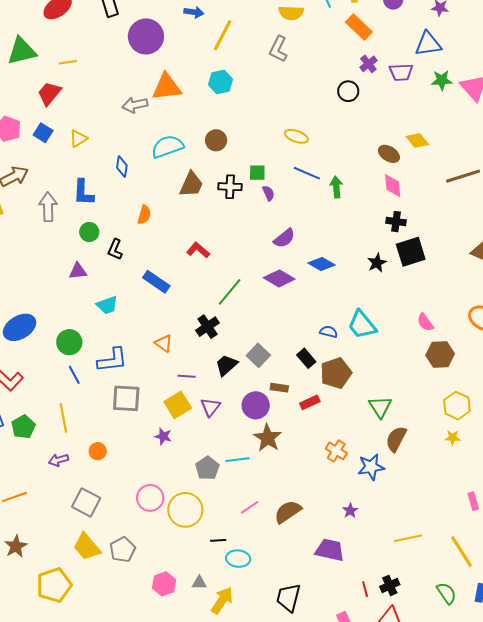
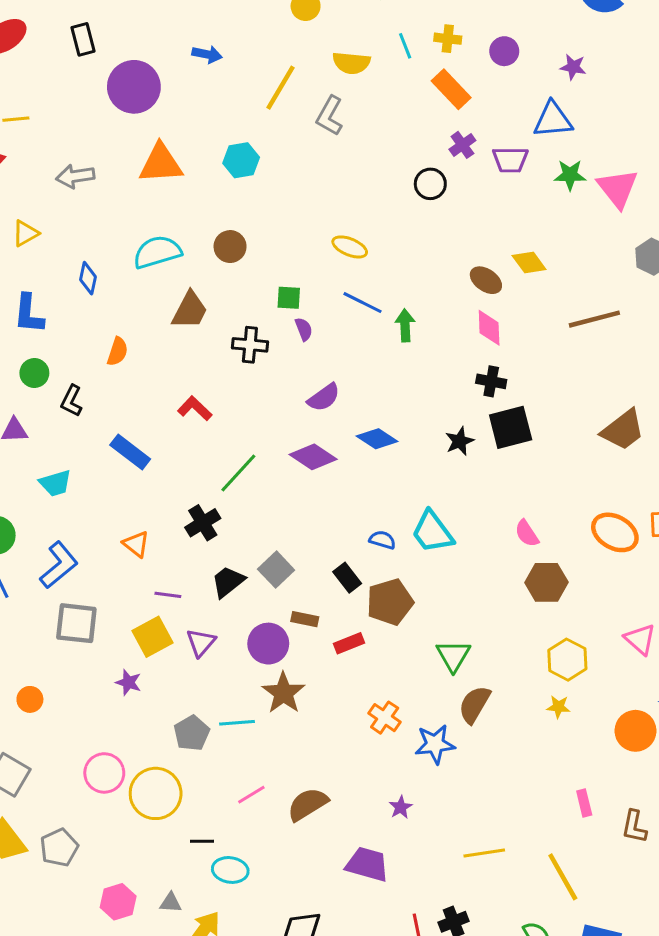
yellow line: (223, 35) -> (281, 88), moved
gray arrow: (135, 105) -> (75, 176), moved
black cross: (230, 187) -> (250, 345), moved
blue L-shape: (112, 360) -> (59, 565), turned -36

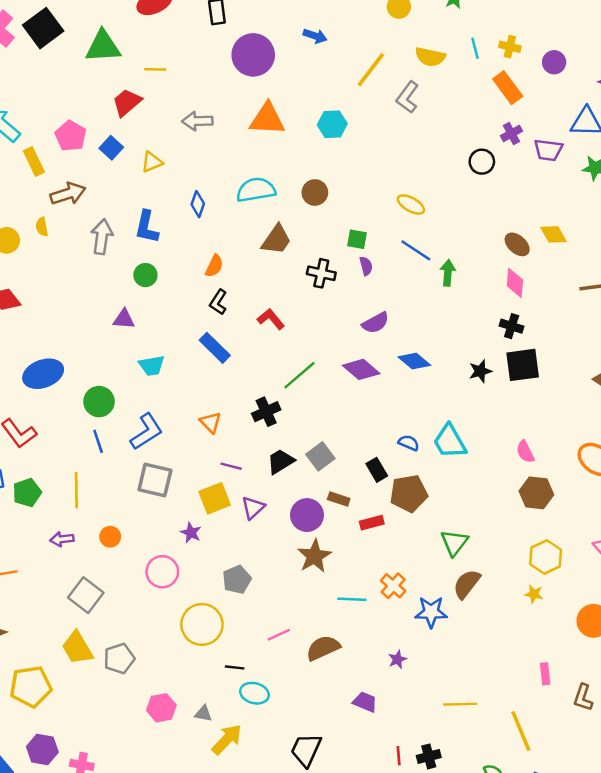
black L-shape: (71, 401) -> (218, 302), moved
cyan line: (237, 723) -> (352, 599), moved
pink circle: (104, 773) -> (162, 572), moved
purple trapezoid: (367, 864) -> (365, 702), size x0.7

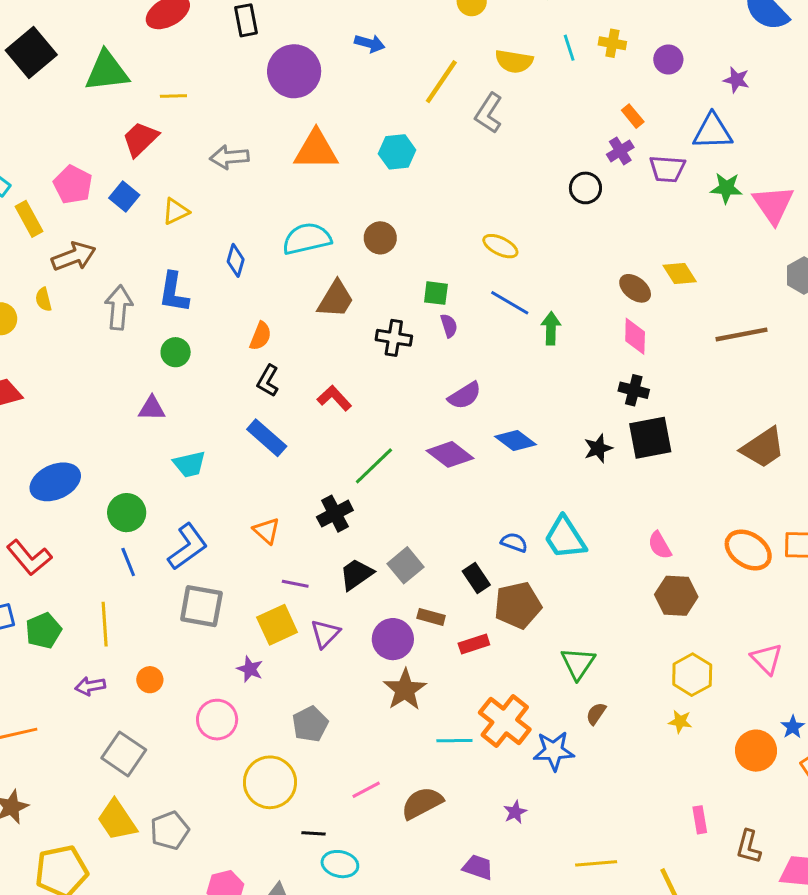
orange rectangle: (508, 88) -> (633, 116), moved, size x0.6
brown semicircle: (467, 584) -> (596, 714), size x0.6
orange cross: (393, 586) -> (505, 721), size x1.6

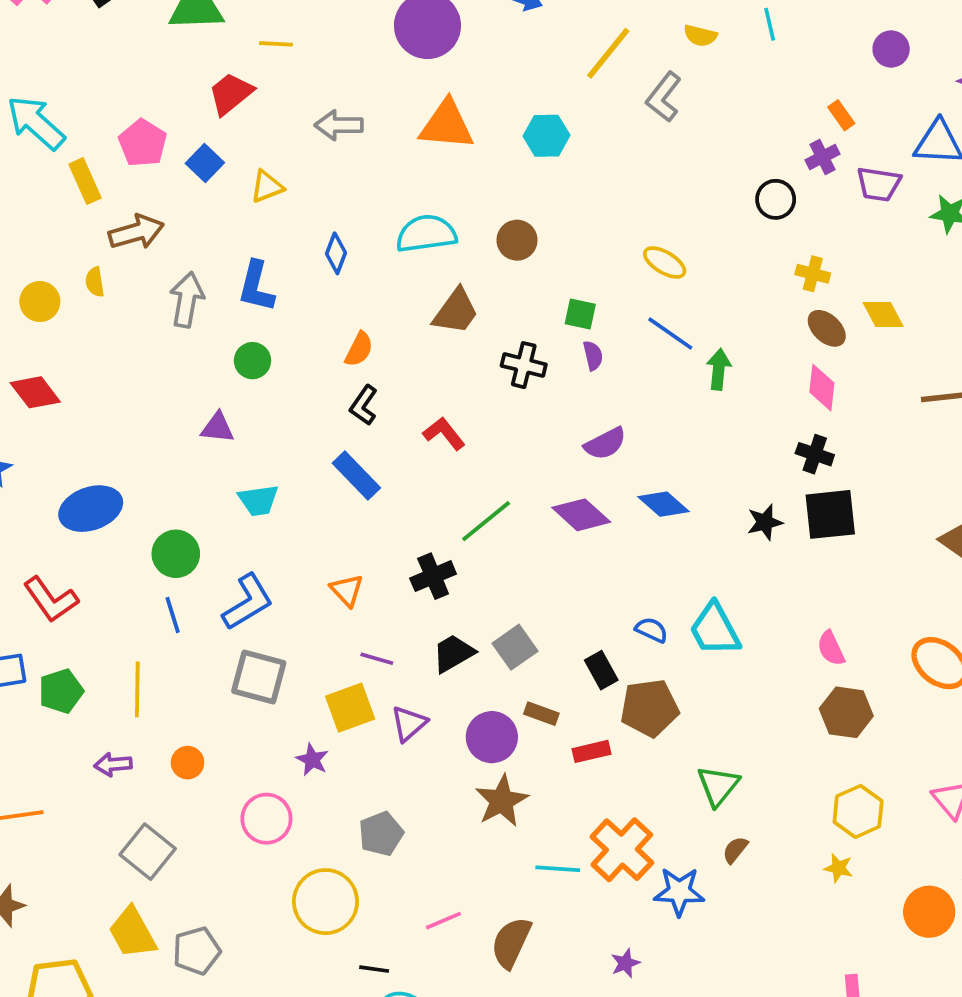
yellow cross: (612, 43) -> (813, 274), moved
yellow semicircle: (514, 61) -> (700, 36), size x0.7
brown semicircle: (422, 803) -> (511, 943), turned -42

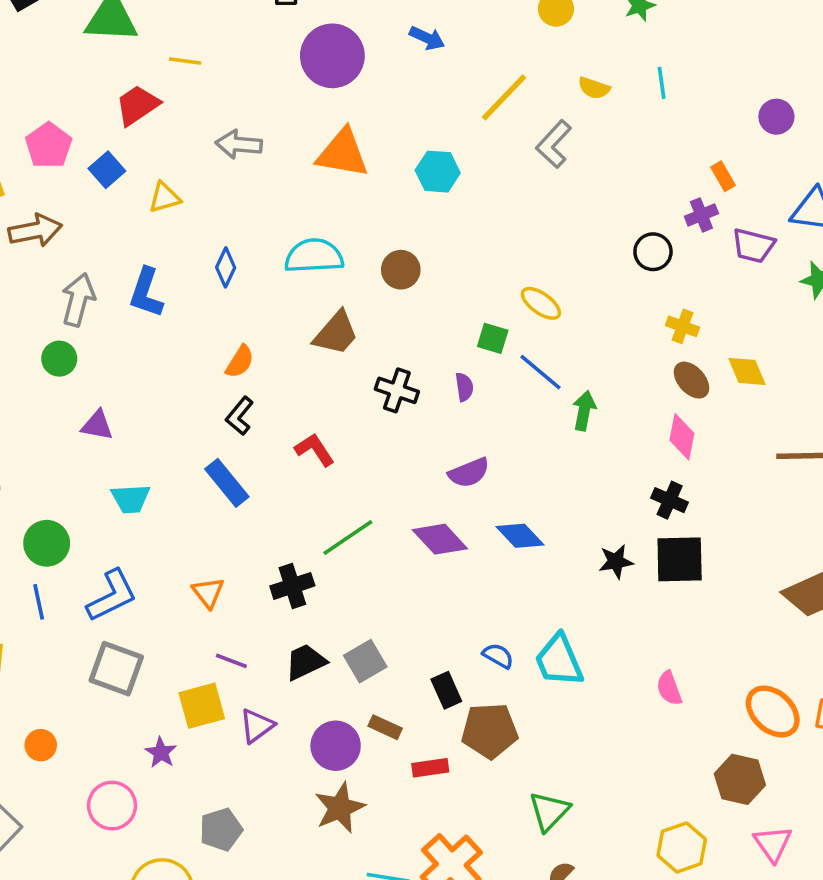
green square: (580, 314) -> (493, 338), moved
green circle: (252, 361) -> (59, 359), moved
brown hexagon: (846, 712) -> (740, 779), moved

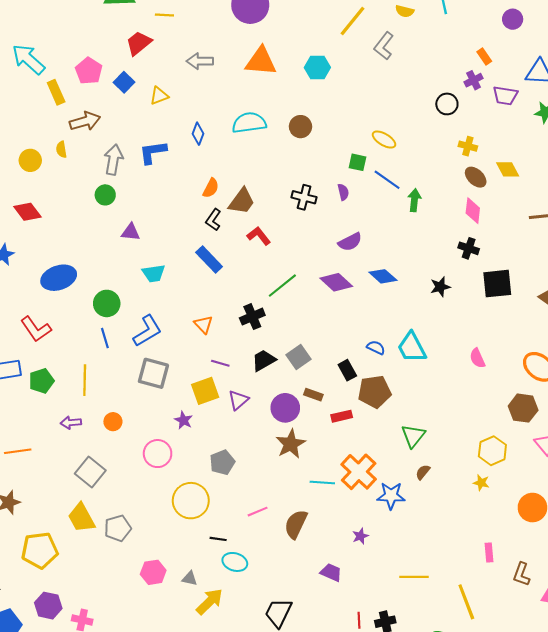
blue L-shape: (146, 293) -> (153, 152), turned 68
brown trapezoid: (336, 333) -> (242, 201), moved
black square: (680, 559) -> (497, 284), moved

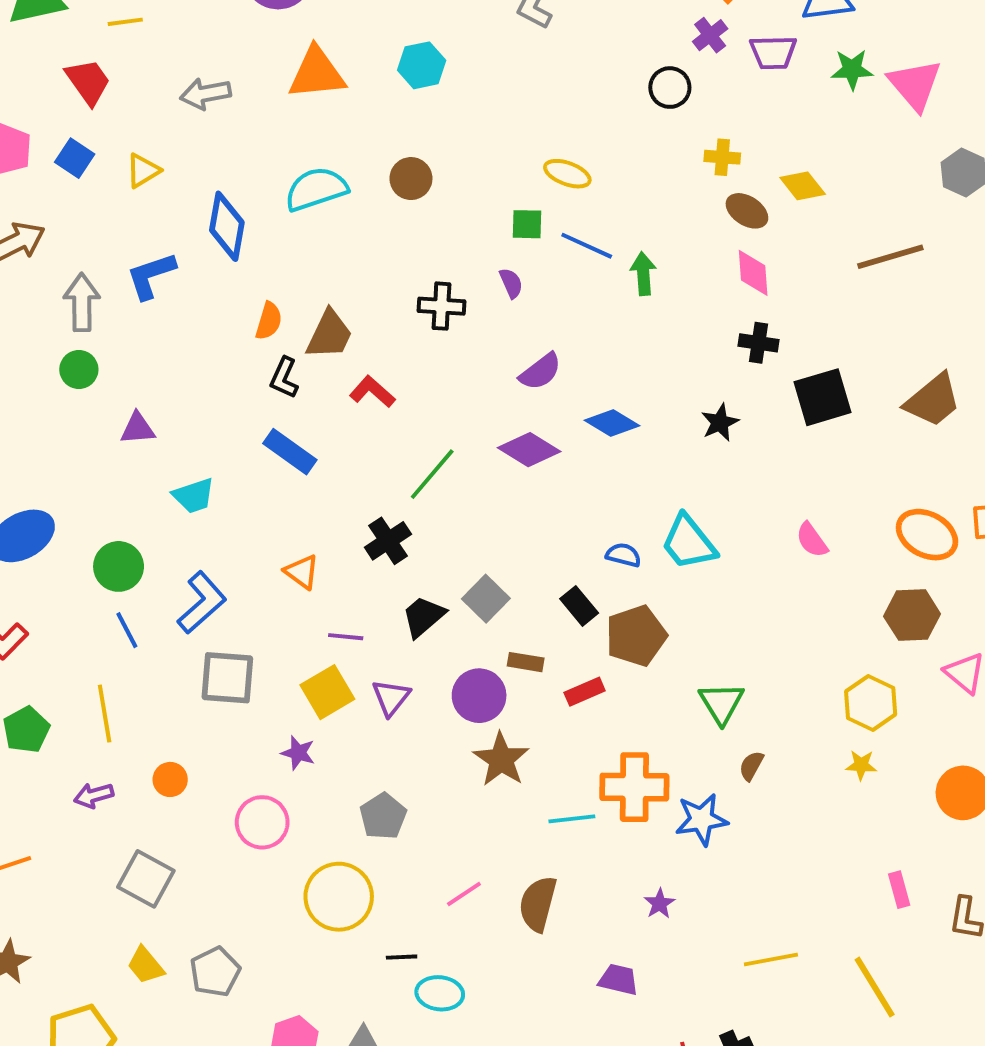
red trapezoid: (139, 43) -> (88, 82), turned 104
blue diamond: (198, 134) -> (227, 226), size x1.6
orange cross: (359, 472) -> (634, 787), turned -32
yellow trapezoid: (81, 518) -> (146, 965), size x0.7

